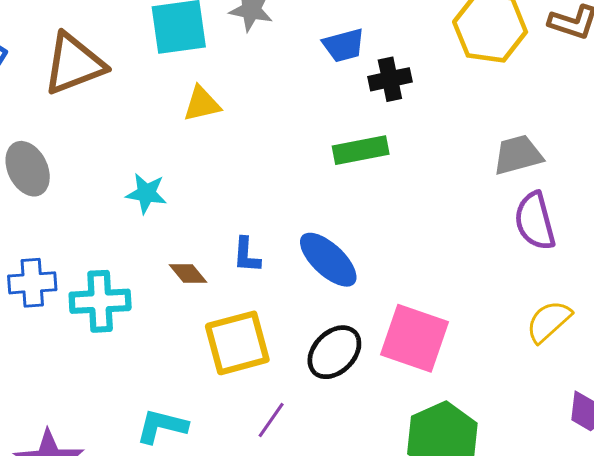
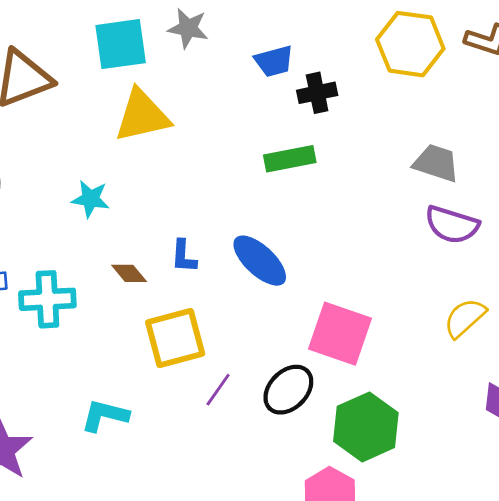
yellow triangle: (202, 104) -> (142, 116), size x1.6
gray trapezoid: (518, 155) -> (436, 163), turned 33
purple semicircle: (535, 221) -> (452, 225), turned -58
black ellipse: (334, 352) -> (288, 390), moved
purple line: (271, 420) -> (218, 390), moved

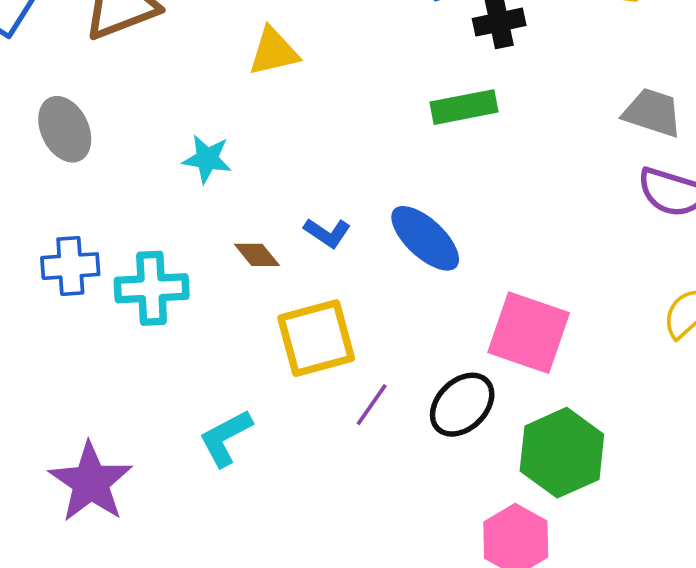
yellow triangle: (142, 116) -> (274, 52), size x0.7
blue L-shape: (184, 256) -> (327, 233), turned -60
cyan L-shape: (105, 415) -> (226, 438), turned -42

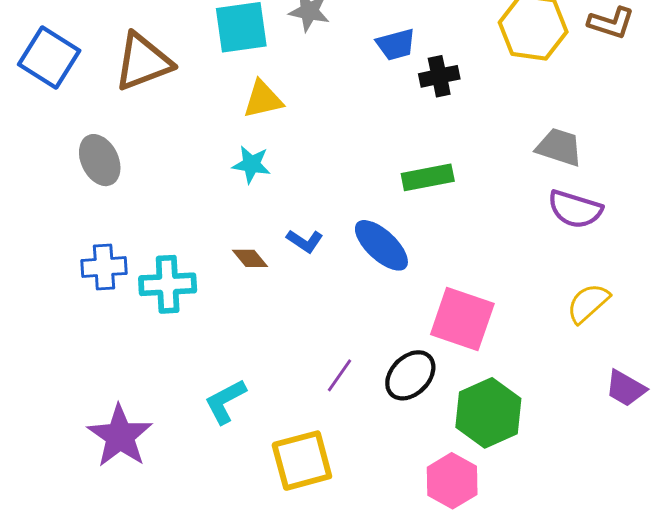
green rectangle: (464, 107) -> (428, 177), moved
cyan star: (207, 159) -> (251, 164), moved
yellow square: (316, 338) -> (302, 461), moved

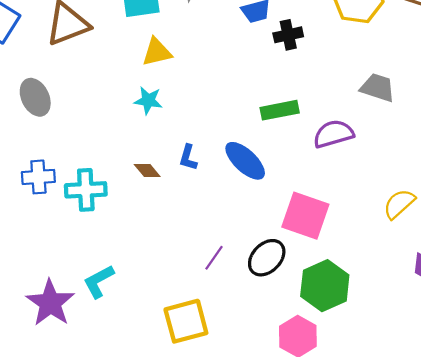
purple semicircle: (575, 209) -> (333, 134), moved, turned 147
blue L-shape: (305, 241) -> (188, 158), turned 72
cyan L-shape: (225, 401) -> (99, 281), moved

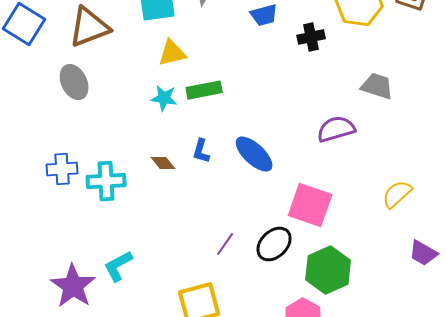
black cross: (288, 35) -> (311, 37), moved
gray ellipse: (35, 97) -> (74, 82), moved
green rectangle: (280, 110) -> (204, 90), moved

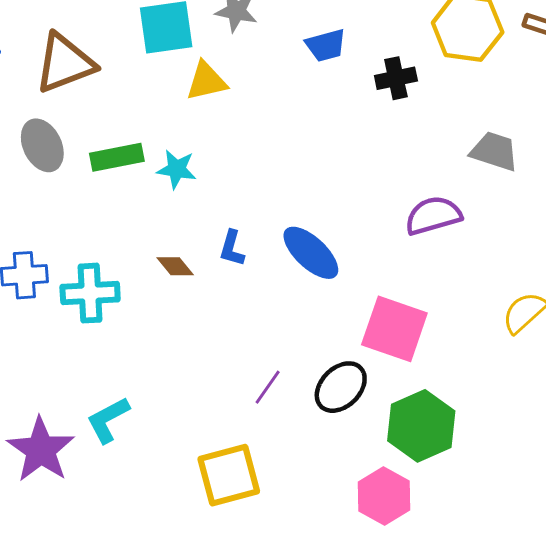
yellow triangle: (172, 53) -> (206, 81), moved
green rectangle: (204, 90) -> (117, 157), moved

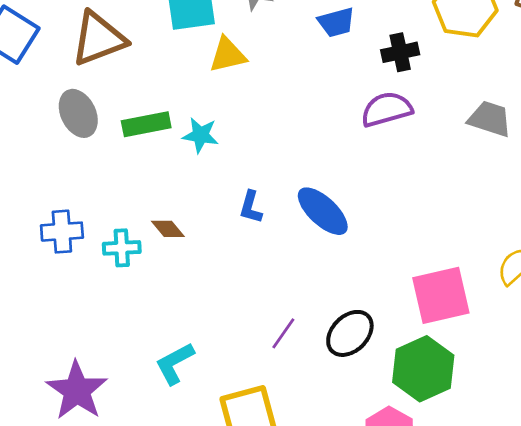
purple semicircle: (433, 215) -> (387, 109), moved
brown diamond: (175, 266) -> (168, 229), moved
cyan cross: (90, 293) -> (122, 248), size x0.7
pink square: (394, 329) -> (441, 295), moved, turned -32
cyan L-shape: (108, 420) -> (175, 363), moved

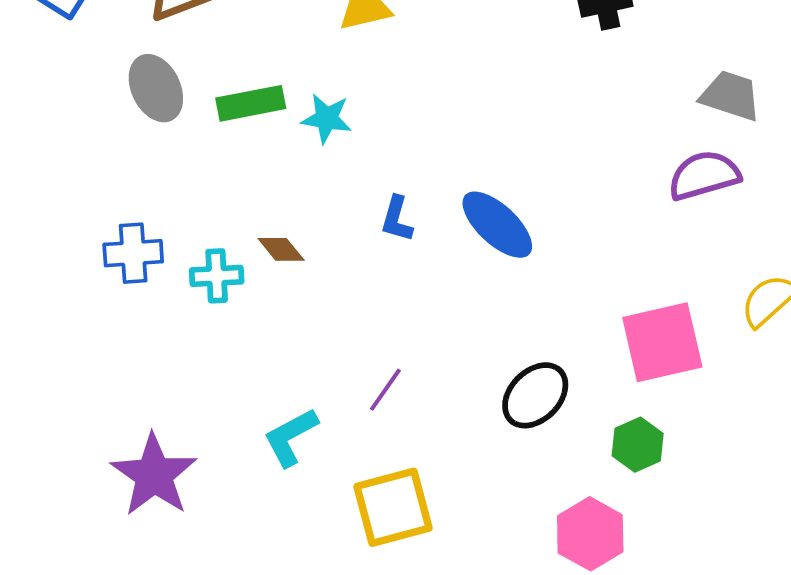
purple semicircle: (387, 109) -> (704, 175), moved
purple line: (283, 333) -> (385, 390), moved
green hexagon: (423, 369) -> (638, 445), size x0.6

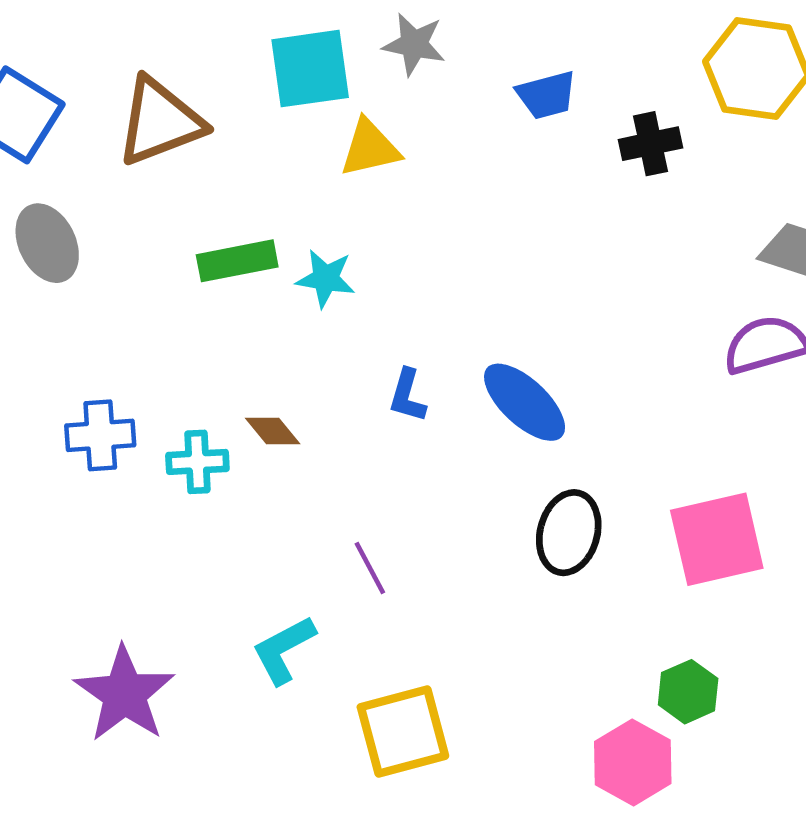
gray ellipse: (156, 88) -> (47, 243), moved
purple line: (385, 390) -> (370, 568), moved, turned -63
black ellipse: (535, 395) -> (569, 533), moved, turned -30
green hexagon: (638, 445) -> (688, 692), moved

